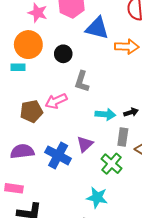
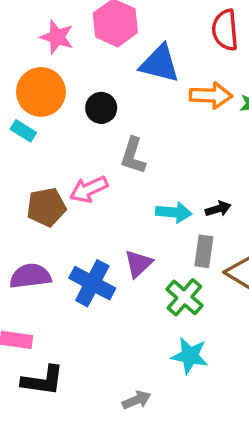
cyan rectangle: (18, 67) -> (23, 131), turned 32
cyan star: (97, 198) -> (190, 356), moved

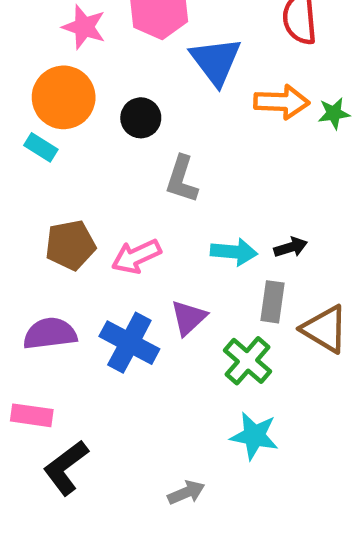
blue triangle: (160, 64) -> (216, 61), turned 39
pink arrow: (89, 189) -> (136, 256), moved
black L-shape: (43, 381) -> (66, 468), turned 135

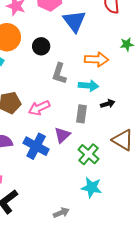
orange arrow: (282, 102) -> (97, 59), moved
cyan arrow: (234, 252) -> (89, 86), moved
gray rectangle: (273, 302) -> (81, 114), moved

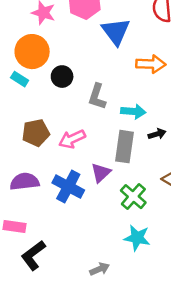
black circle: (41, 46) -> (62, 77), moved
orange arrow: (97, 59) -> (151, 64), moved
gray rectangle: (81, 114) -> (125, 147), size x1.4

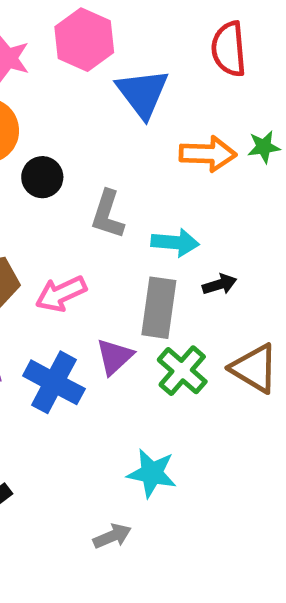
green cross: (133, 197) -> (182, 371), moved
cyan star: (137, 238) -> (152, 473), moved

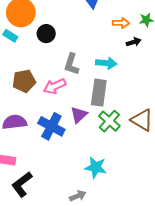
orange arrow: (208, 154) -> (121, 23), size x0.7
gray L-shape: (108, 214) -> (71, 64), moved
black arrow: (219, 284) -> (134, 42), moved

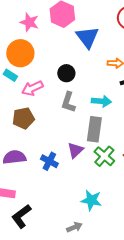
black circle: (46, 34) -> (66, 73), moved
pink arrow: (55, 86) -> (32, 88), moved
blue cross: (51, 126) -> (49, 161), size x0.7

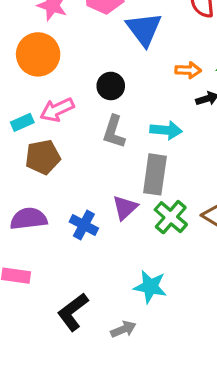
cyan rectangle: (10, 75) -> (22, 122), moved, turned -56
black L-shape: (21, 216) -> (73, 312), moved

